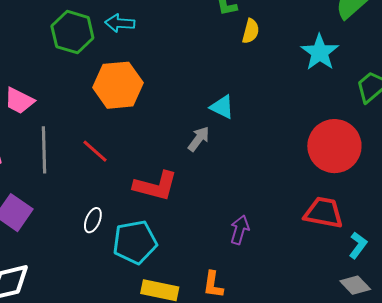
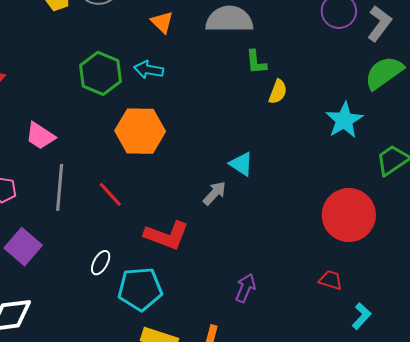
red trapezoid: (323, 213) -> (331, 280), size x0.6

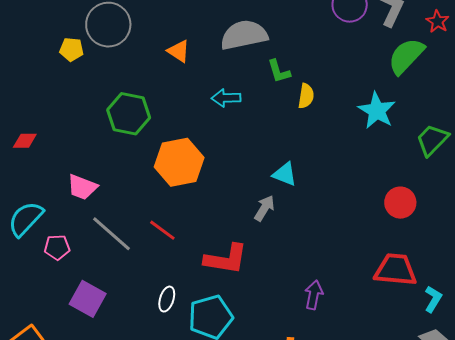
cyan arrow: (149, 70) -> (226, 98), moved
gray line: (60, 187) -> (111, 234), turned -42
red circle: (349, 215) -> (400, 203), size x0.6
red trapezoid: (331, 280) -> (396, 270), size x1.8

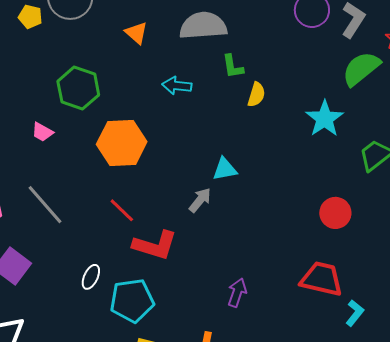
cyan triangle: (285, 174) -> (225, 169), turned -40
pink trapezoid: (82, 187) -> (42, 132), moved, size x0.7
red line: (162, 230) -> (122, 210), moved

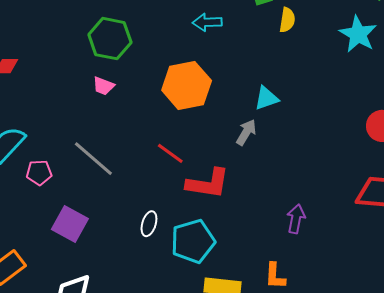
pink trapezoid: (42, 132) -> (103, 86), moved
orange hexagon: (122, 143) -> (187, 85), moved

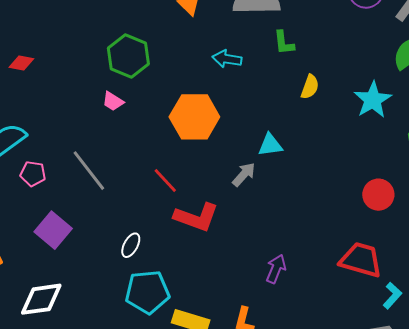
yellow semicircle: (287, 20) -> (310, 87), moved
cyan pentagon: (193, 241) -> (147, 292), moved

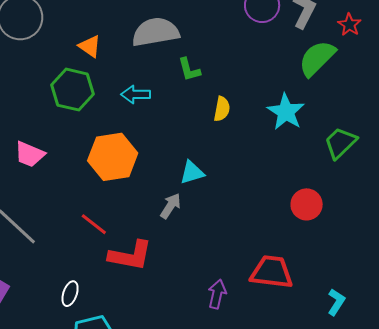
green hexagon: (128, 56) -> (72, 90), moved
pink trapezoid: (113, 101) -> (30, 154), size x1.4
red trapezoid: (361, 260) -> (272, 272), moved

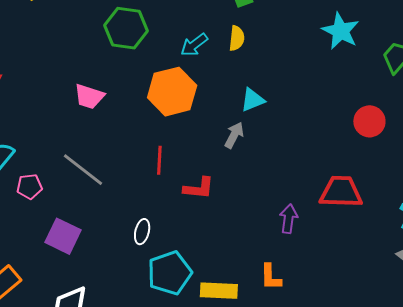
cyan arrow: (136, 94) -> (194, 45), moved, turned -32
yellow semicircle: (222, 109) -> (237, 38), moved
red line: (94, 224) -> (159, 160), turned 60
red L-shape: (130, 256) -> (199, 188), size x0.7

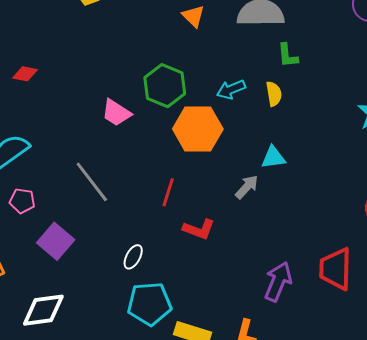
green hexagon: (126, 28) -> (165, 86), moved
yellow semicircle: (237, 38) -> (274, 94), turned -30
pink pentagon: (30, 186) -> (22, 201), moved
red trapezoid: (341, 192) -> (336, 269), turned -105
purple arrow: (289, 219) -> (278, 282), size x1.4

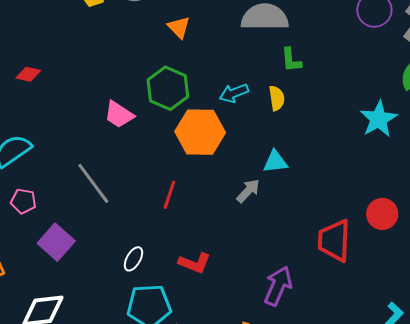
orange triangle: (193, 16) -> (179, 27), moved
red L-shape: (199, 229) -> (195, 263), moved
red trapezoid: (336, 269) -> (334, 240), moved

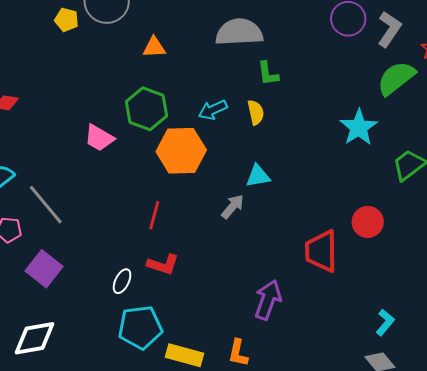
orange triangle: (179, 27) -> (154, 47), turned -45
gray line: (93, 183) -> (46, 205), moved
red L-shape: (195, 263) -> (163, 264), moved

